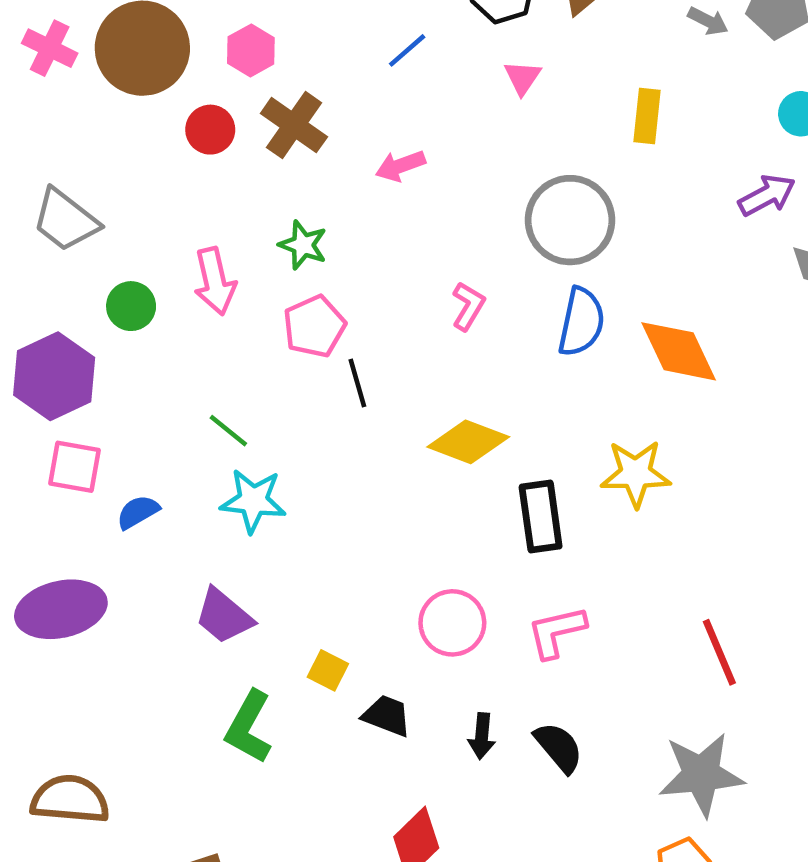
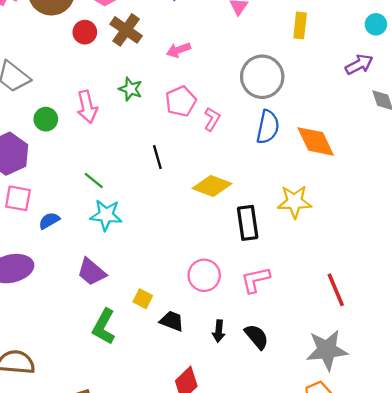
pink pentagon: (314, 326) -> (181, 101), moved

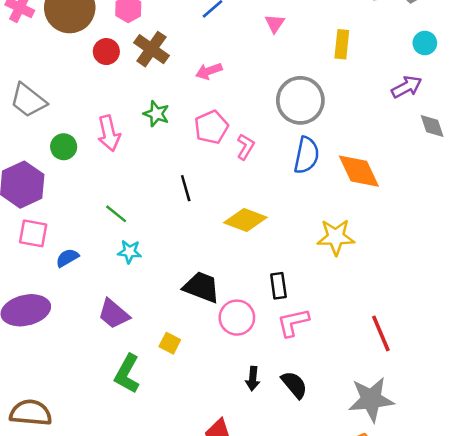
cyan star: (106, 215) -> (130, 252), size x0.7
black rectangle: (248, 223) -> (278, 286), moved, size x0.7
black trapezoid: (172, 321) -> (202, 287), moved, size x1.4

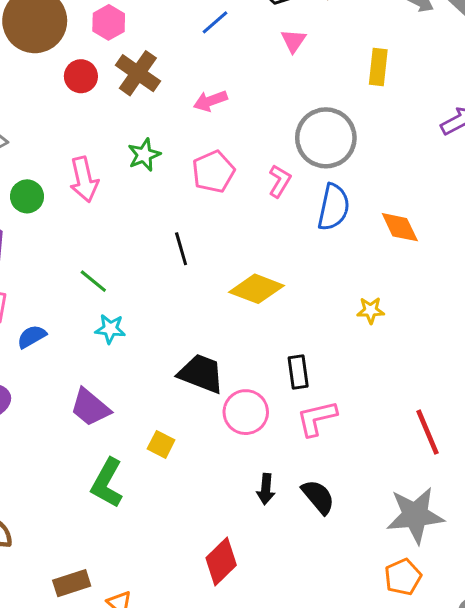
green star: (156, 114) -> (144, 155), turned 30
pink L-shape: (245, 147) -> (280, 181), moved
orange diamond: (359, 171) -> (400, 227), size x0.7
yellow star: (336, 237) -> (371, 310), size x0.6

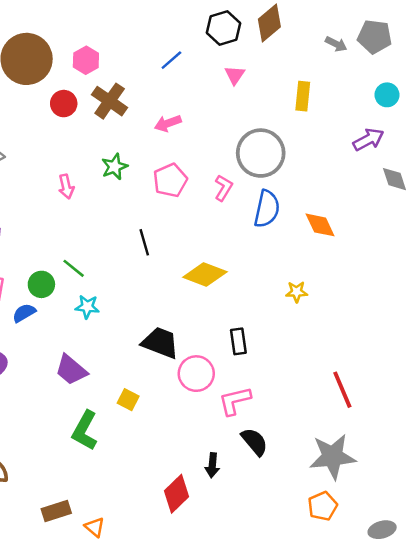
pink arrow: (84, 179) -> (66, 187), size x0.7
green circle: (27, 196) -> (41, 284), moved
pink L-shape: (317, 418) -> (235, 401), moved
black arrow: (266, 489) -> (212, 465), moved

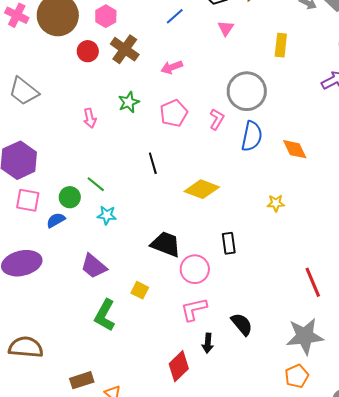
pink L-shape: (235, 401) -> (194, 309), moved

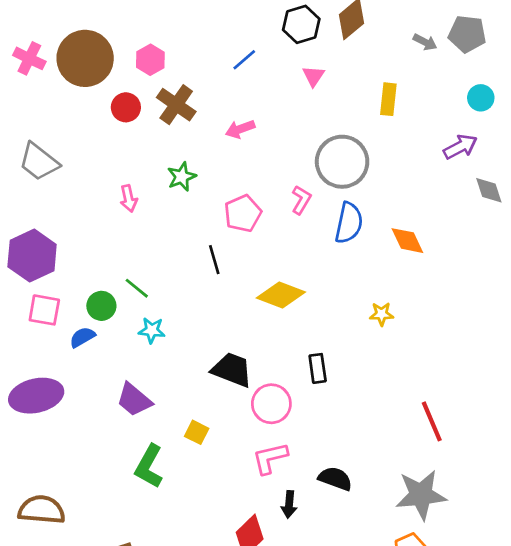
pink pentagon: (174, 113) -> (243, 213), moved
black semicircle: (242, 324) -> (335, 479), turned -30

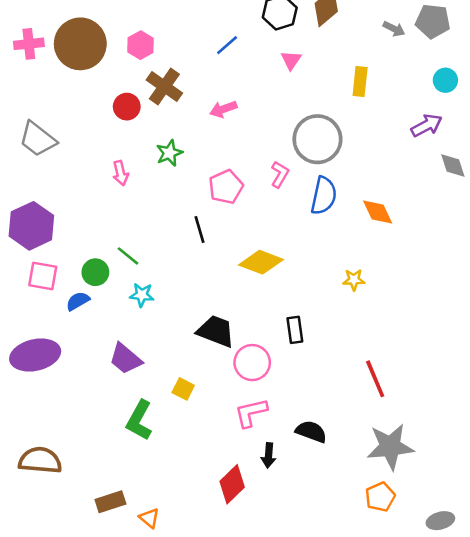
pink cross: (29, 58) -> (29, 44), turned -32
red circle: (126, 107) -> (127, 107), moved
red line: (432, 421) -> (375, 379), moved

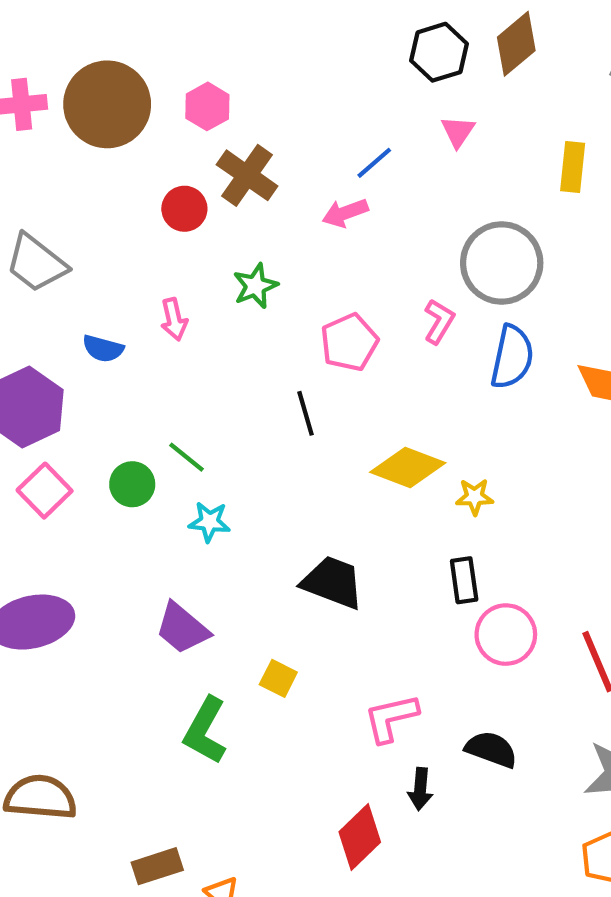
blue line: (227, 45) -> (374, 163), moved
pink square: (43, 276) -> (45, 491), turned 36
yellow star: (354, 280) -> (475, 497), moved
blue semicircle: (78, 301) -> (103, 349), moved, turned -135
pink circle: (252, 363) -> (506, 635), moved

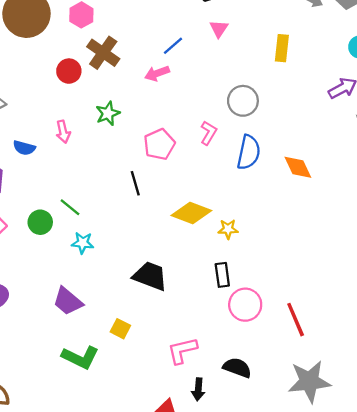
gray circle: (502, 263) -> (243, 101), size x0.7
green L-shape: (205, 731) -> (80, 357), turned -93

